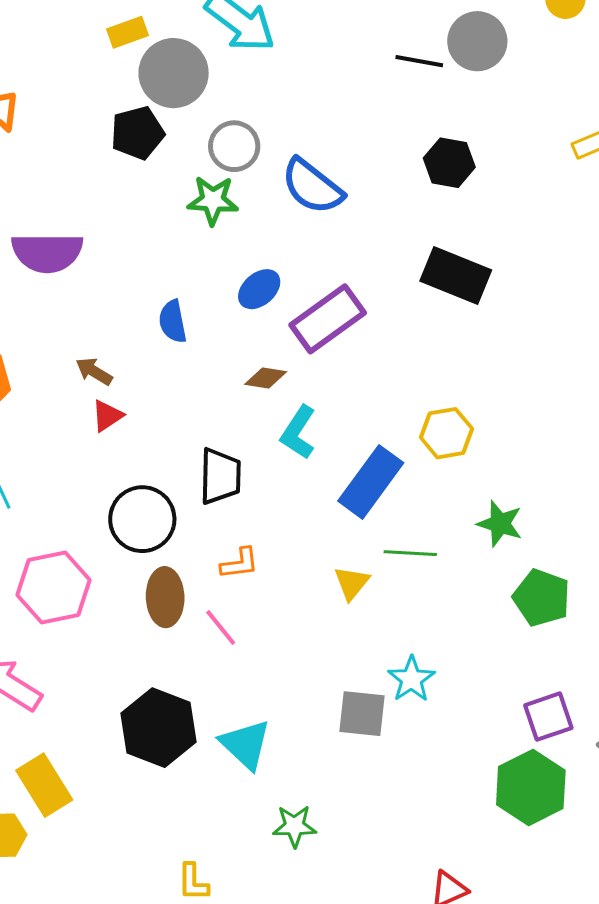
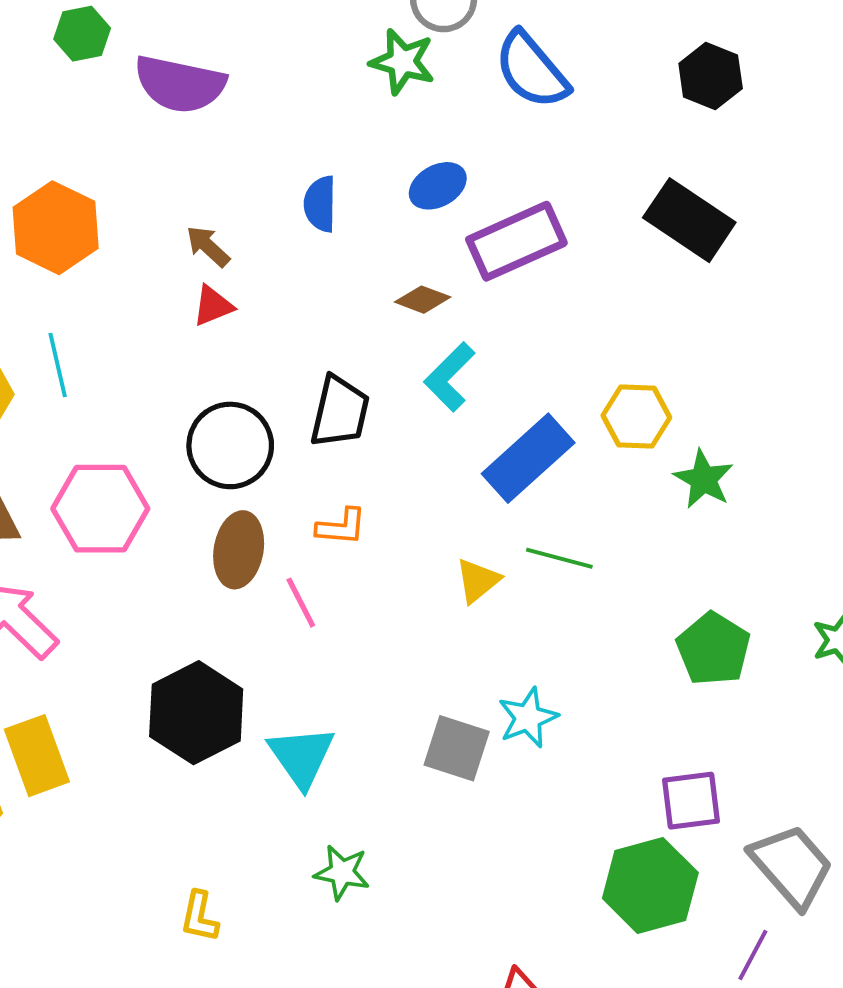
green star: (500, 524) -> (704, 479), moved

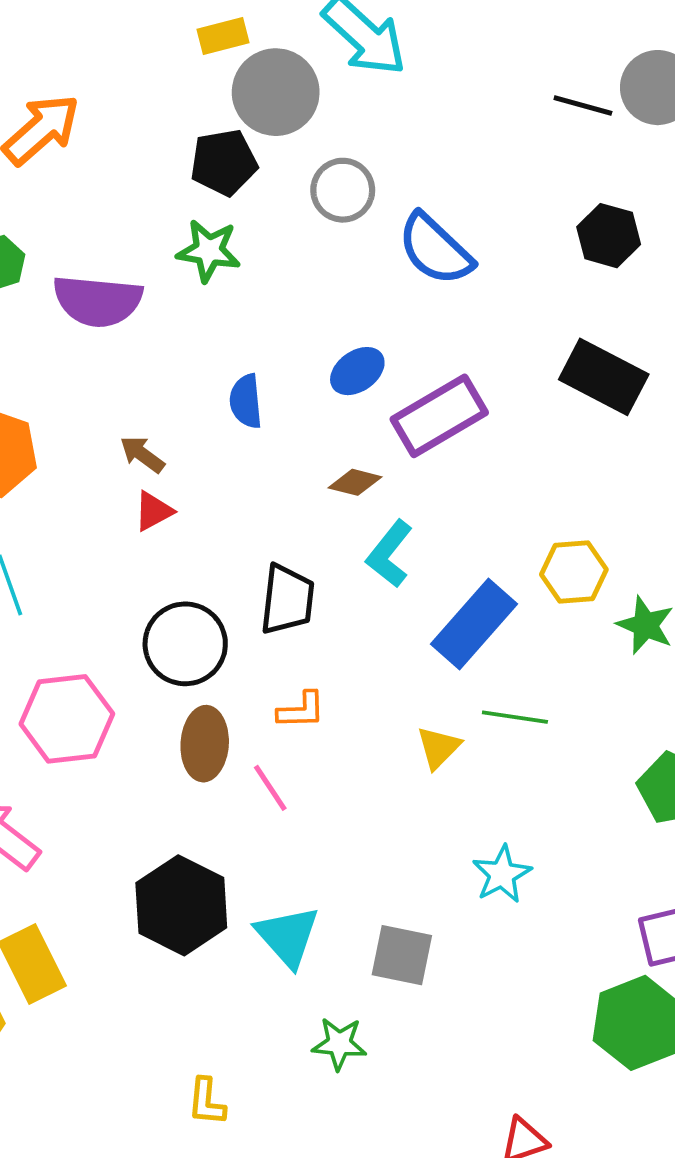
green star: (402, 62) -> (209, 251), moved
gray square: (457, 748) -> (402, 955), moved

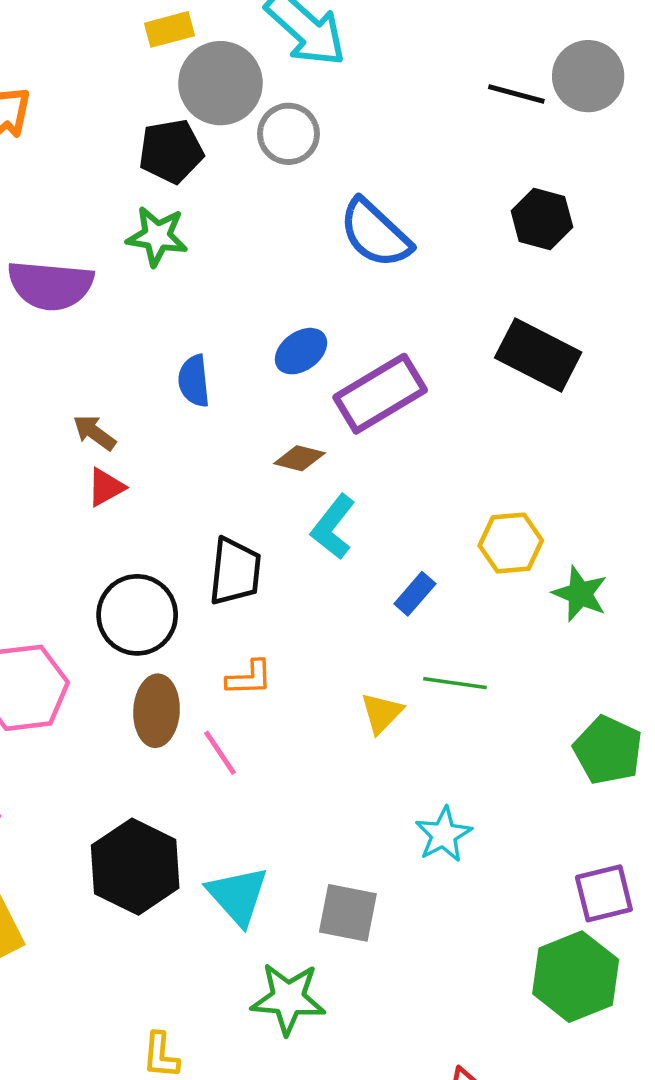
gray circle: (343, 190) -> (288, 134), moved
blue rectangle: (474, 624) -> (415, 594), size x0.5
green star: (339, 1044) -> (288, 999), size x1.4

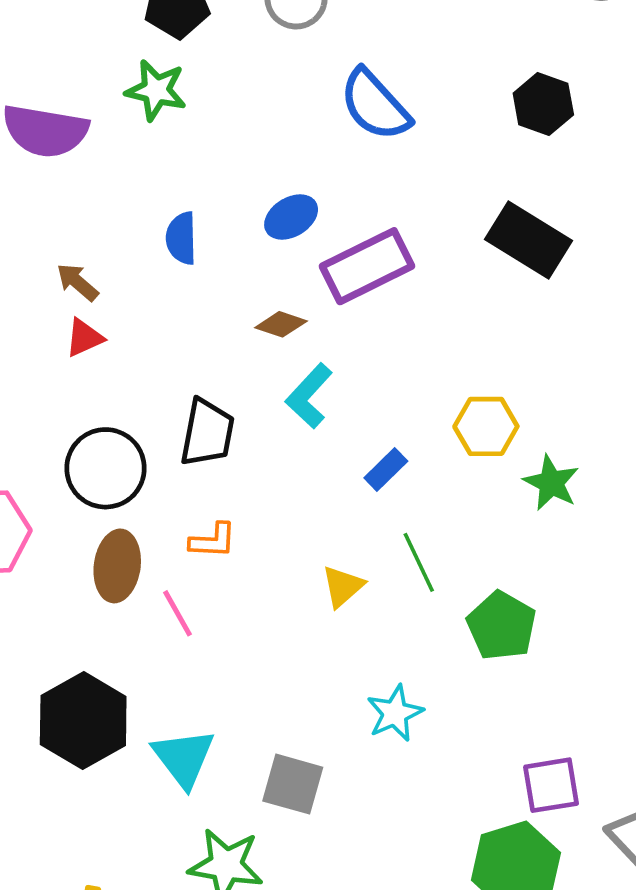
green line: (455, 683) -> (419, 562), turned 52
green pentagon: (608, 750) -> (502, 626), moved

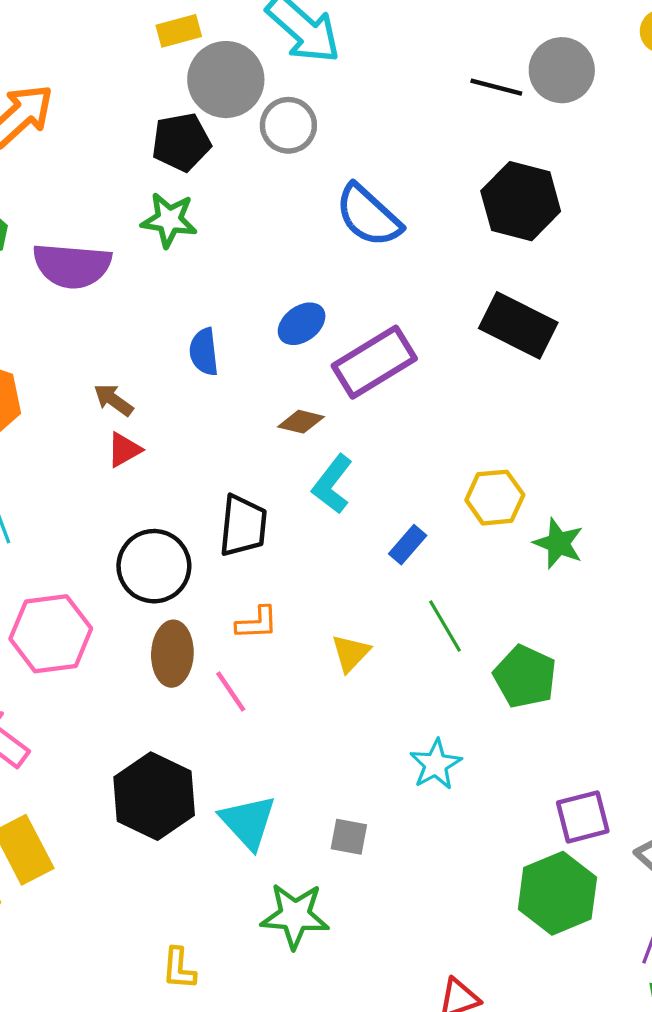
black hexagon: (543, 104) -> (521, 201), size x1.4
yellow triangle: (343, 586) -> (351, 653), moved
gray square: (293, 784) -> (349, 837), size x0.7

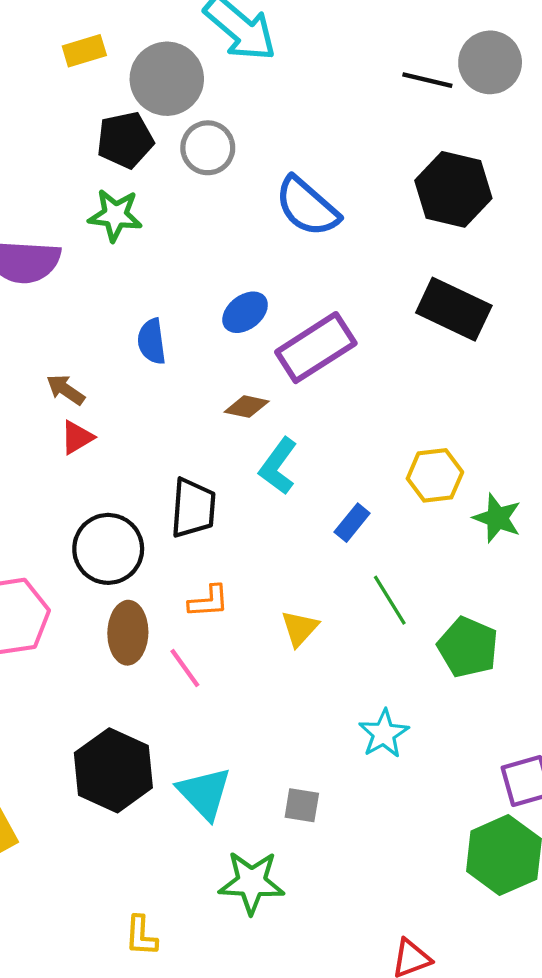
yellow rectangle: (179, 31) -> (84, 51), moved
gray circle: (288, 125) -> (208, 148), moved

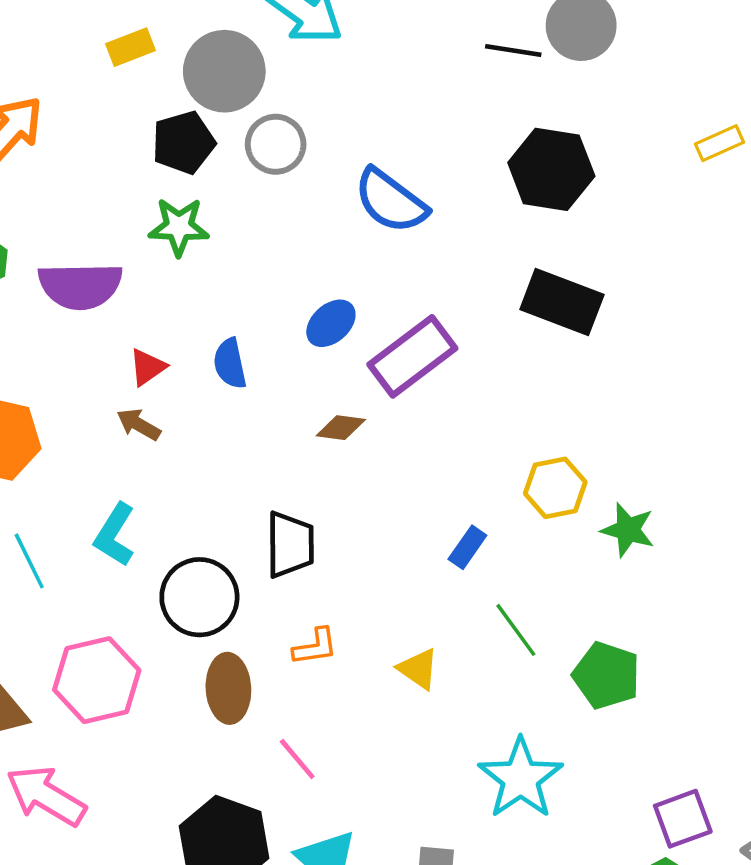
red triangle: (77, 437) -> (148, 367), moved
cyan L-shape: (278, 466) -> (115, 535), moved
yellow triangle: (300, 628) -> (418, 669), turned -33
pink line: (185, 668) -> (297, 759), moved
cyan star: (384, 734) -> (521, 778), size x1.5

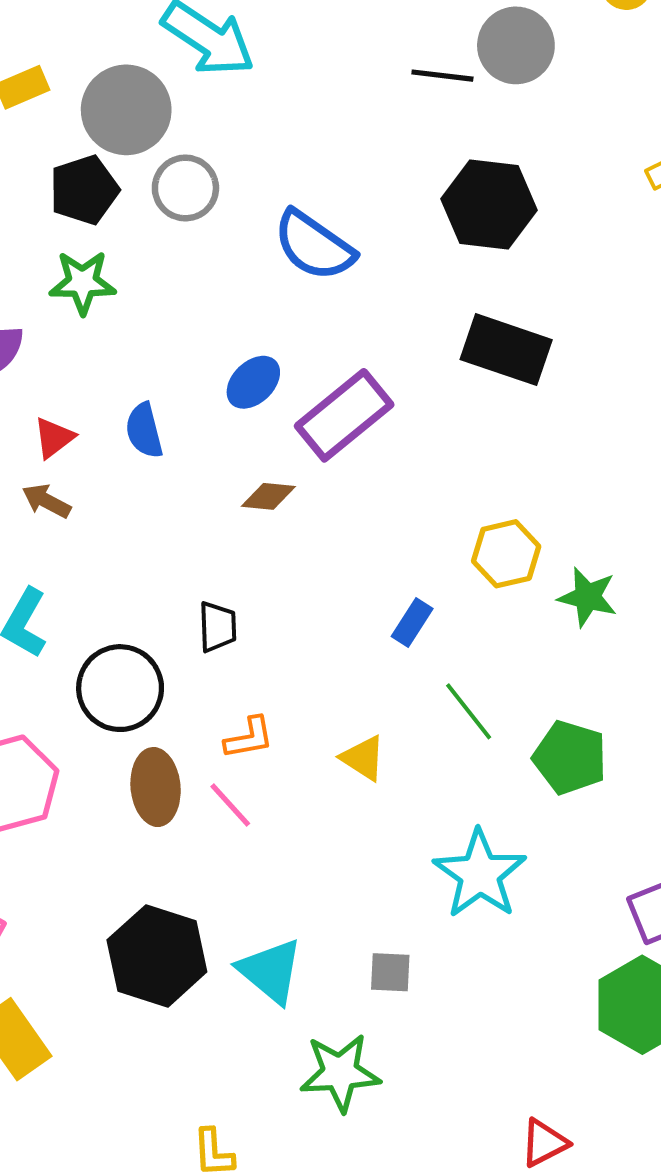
black trapezoid: (290, 545) -> (217, 627), size x0.7
pink line: (297, 759) -> (230, 805), moved

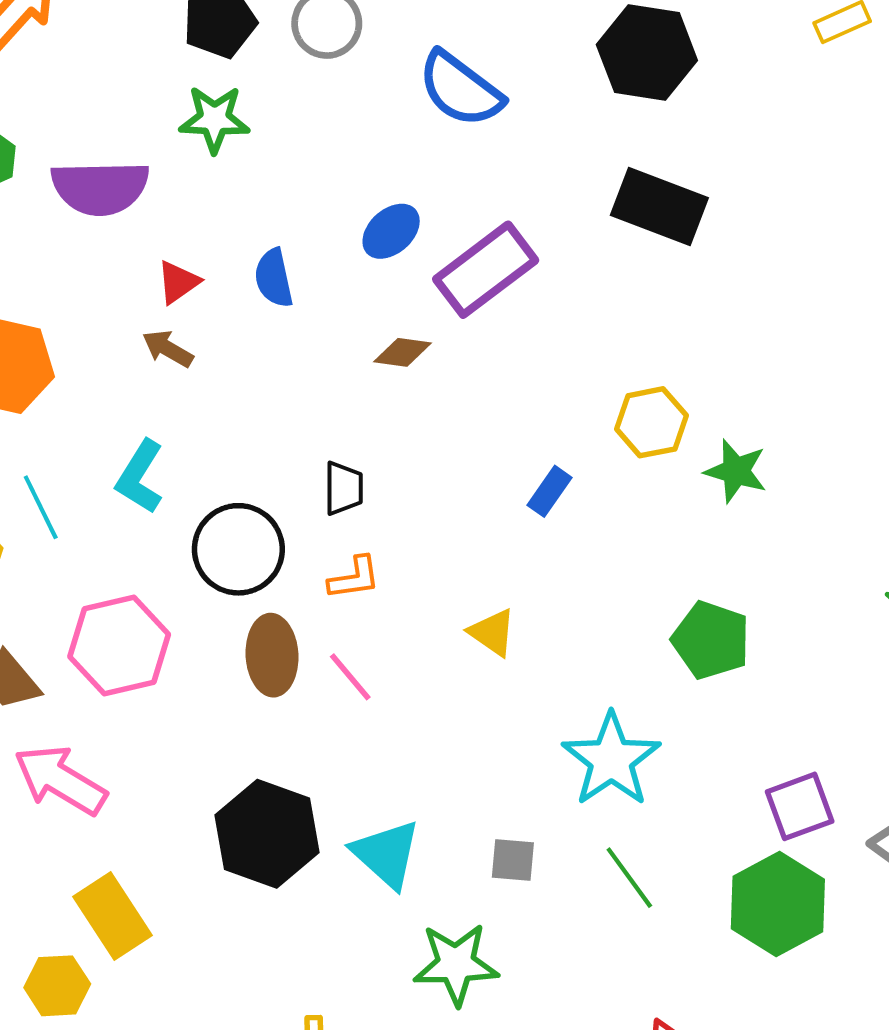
green line: (469, 711) -> (629, 878), moved
orange L-shape: (249, 738) -> (354, 578), moved

